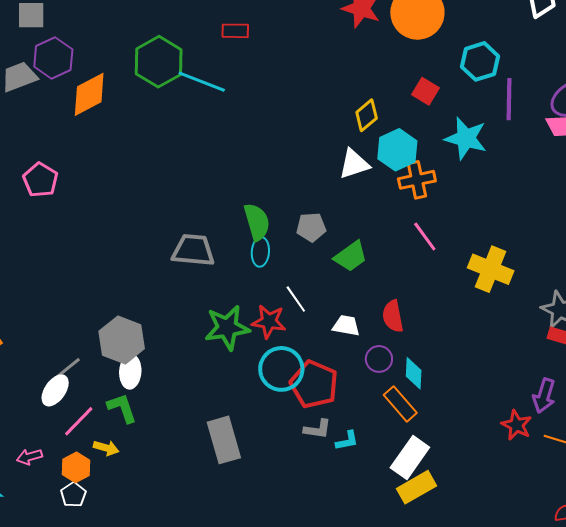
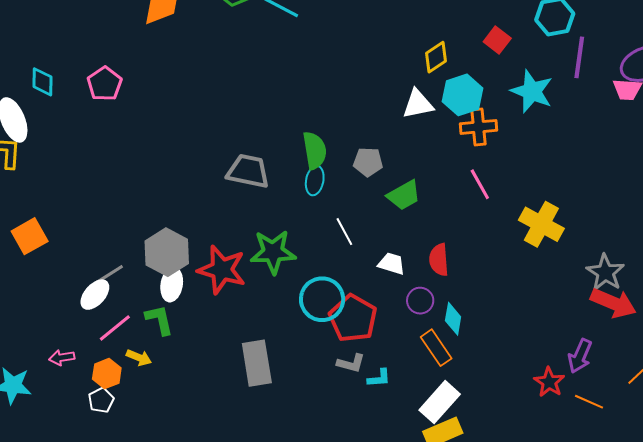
red star: (269, 321) -> (222, 270), moved, size x1.4

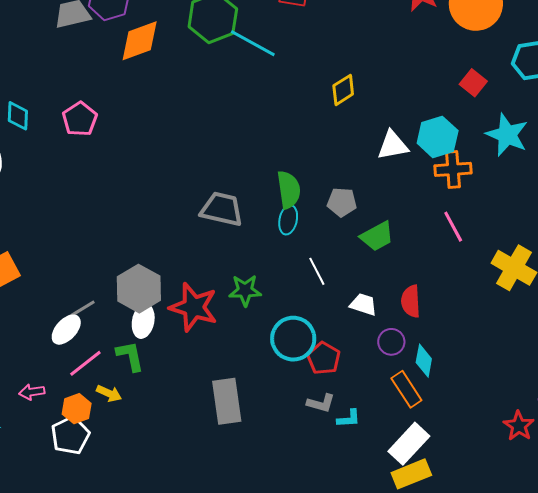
yellow diamond: (436, 57) -> (343, 90), moved
green star: (273, 252) -> (245, 290), size x0.7
red pentagon: (353, 318) -> (324, 358), size x0.7
white pentagon: (101, 400) -> (70, 435), size x1.5

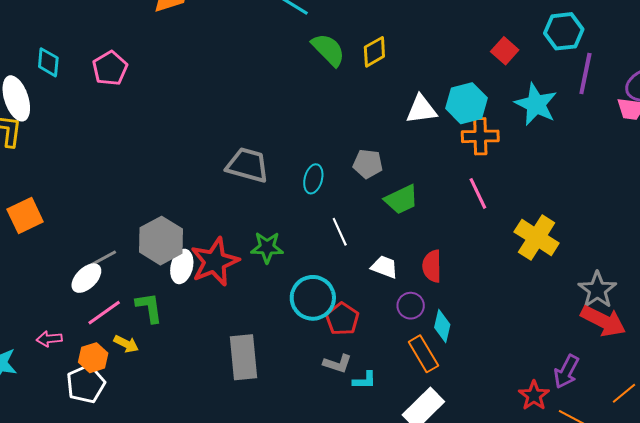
green semicircle: (289, 190) -> (328, 50), moved, turned -39
red star: (194, 307) -> (215, 262), turned 30
white ellipse: (143, 321) -> (182, 266), moved

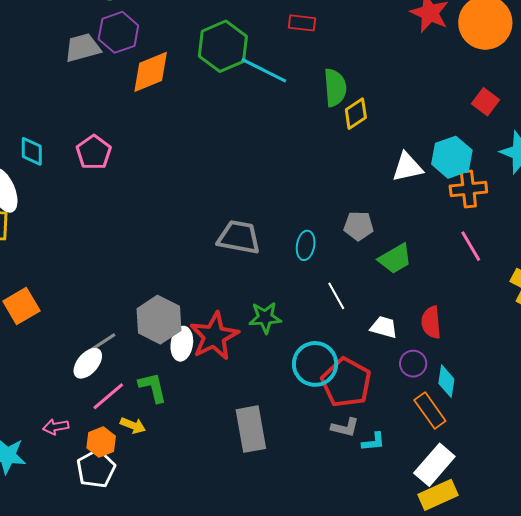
green semicircle: (328, 50) -> (335, 88), moved, turned 45
red pentagon: (342, 319) -> (346, 382), size x1.5

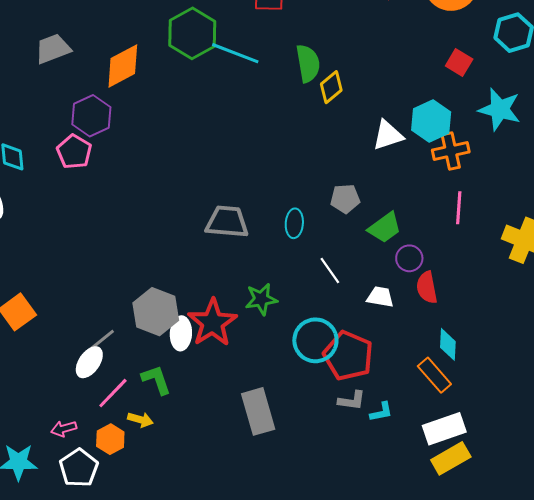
purple hexagon: (118, 32) -> (91, 116), moved
pink line: (471, 246) -> (459, 208), turned 40
purple circle: (413, 364) -> (409, 258), moved
white rectangle: (434, 465) -> (444, 429), turned 36
white pentagon: (96, 469) -> (79, 468), moved

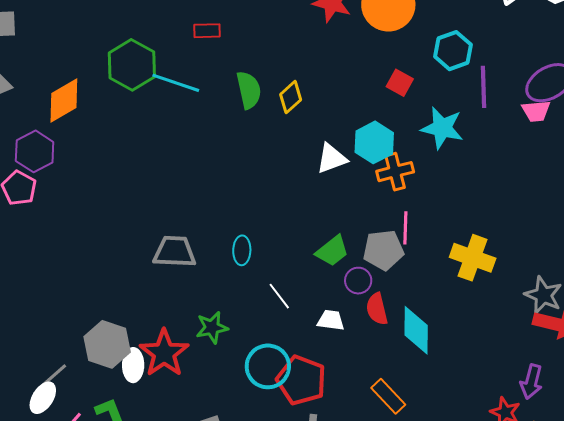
yellow diamond: (331, 87) -> (291, 97), moved
gray pentagon: (345, 199) -> (383, 250), moved, size x1.4
cyan diamond: (448, 344) -> (416, 330), moved, size x1.5

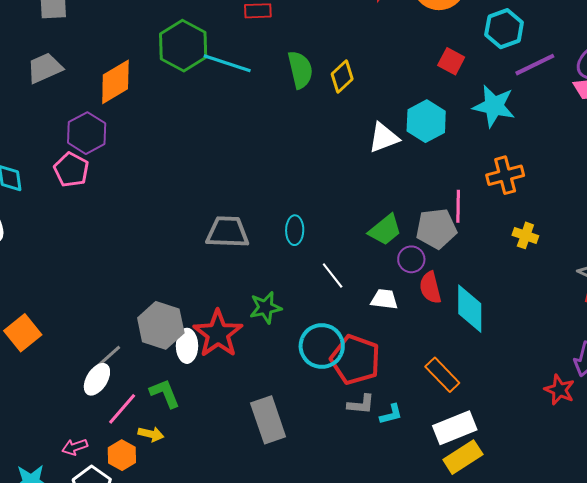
purple line: (484, 87) -> (535, 65), turned 66
orange cross: (395, 172) -> (505, 175), moved
yellow cross: (473, 258) -> (525, 235), size x0.6

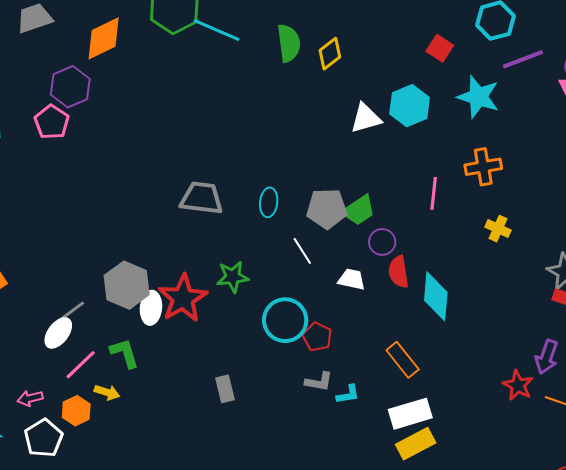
gray pentagon: (436, 229) -> (327, 209), moved
red pentagon: (355, 360) -> (317, 337), size x0.6
gray rectangle: (268, 420) -> (225, 389), size x0.6

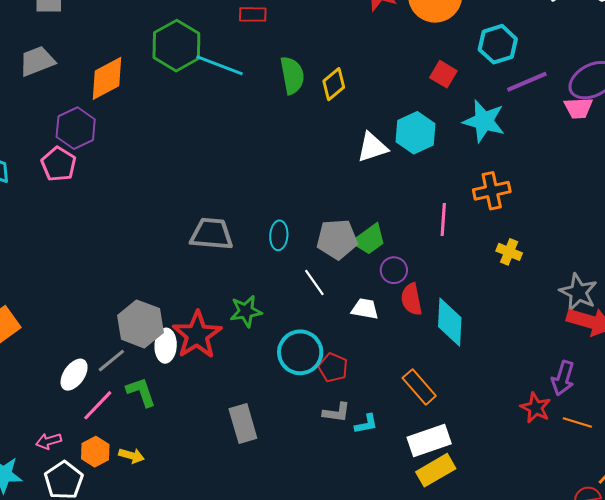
gray line: (71, 312) -> (111, 361), moved
gray rectangle: (225, 389) -> (243, 424), size x1.4
yellow arrow: (107, 392) -> (132, 456), moved

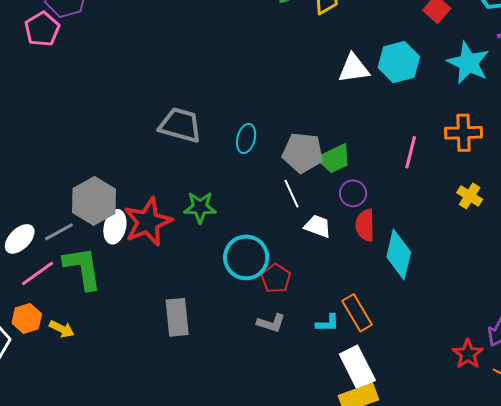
white line: (314, 282) -> (292, 194), moved
green L-shape: (141, 392) -> (83, 268), size x1.4
cyan L-shape: (366, 424) -> (328, 323), moved
white rectangle: (429, 441) -> (357, 367), turned 72

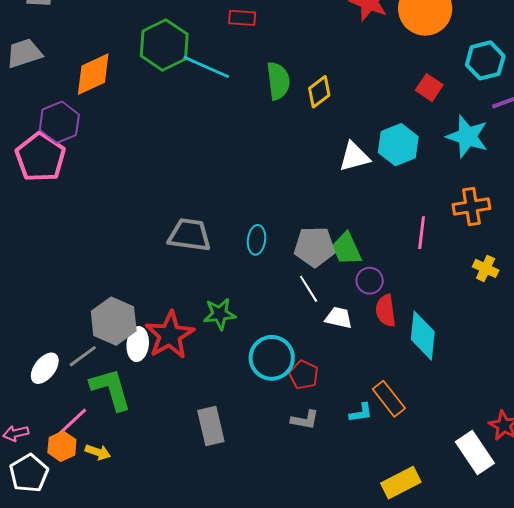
pink pentagon: (42, 29) -> (40, 157), size x1.4
green trapezoid: (334, 159) -> (347, 249), turned 99
pink line: (38, 273) -> (72, 422), moved
white rectangle: (357, 367) -> (475, 452), moved

